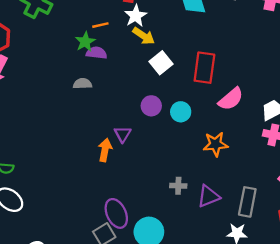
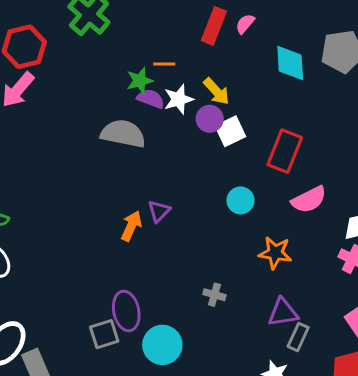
white star: (136, 16) -> (179, 99), moved
gray semicircle: (82, 84) -> (123, 134), size x1.8
purple circle: (151, 106) -> (210, 119), moved
purple triangle: (208, 196) -> (283, 312), moved
gray rectangle: (247, 202) -> (298, 337), size x0.7

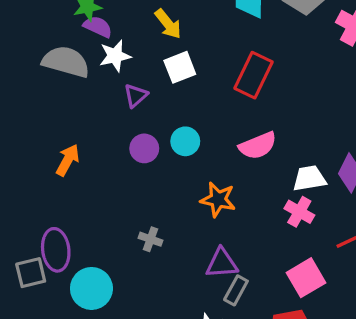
white star: (179, 99) -> (115, 56), moved
purple circle: (210, 119) -> (144, 148), moved
red rectangle: (285, 151) -> (253, 75), moved
purple triangle: (159, 211) -> (136, 96), moved

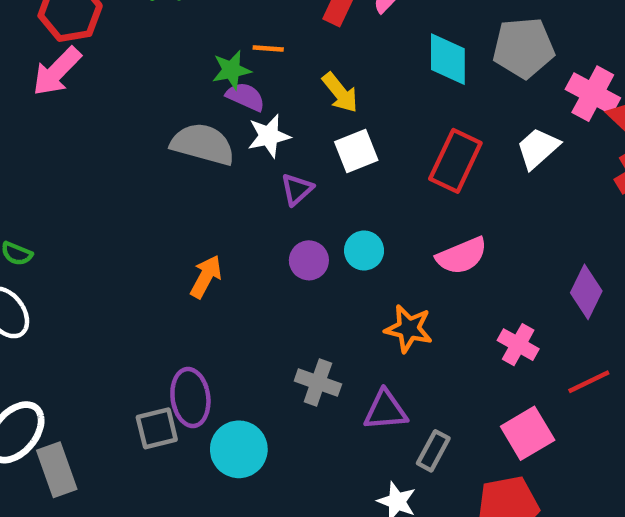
white trapezoid: (309, 178) -> (538, 148), moved, turned -32
gray cross: (150, 239) -> (318, 383), size x1.4
purple triangle: (222, 263) -> (385, 410), moved

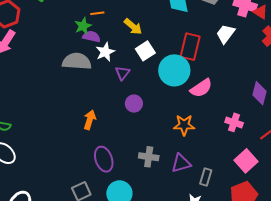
cyan circle: (364, 251) -> (174, 70), moved, size x1.8
purple ellipse: (190, 398) -> (104, 159), moved

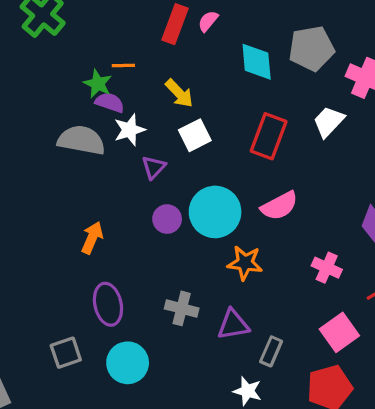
green star: (83, 26) -> (98, 84), turned -30
cyan circle: (174, 70) -> (215, 212), moved

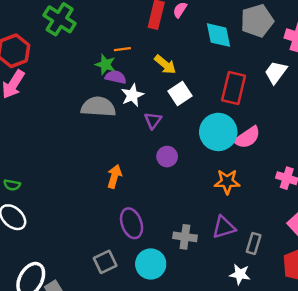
cyan circle: (215, 212) -> (218, 132), moved
gray cross: (182, 308) -> (185, 237), moved

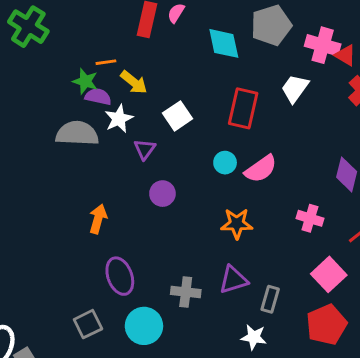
yellow arrow: (165, 65) -> (134, 82), moved
cyan circle: (218, 132) -> (225, 163), size x0.5

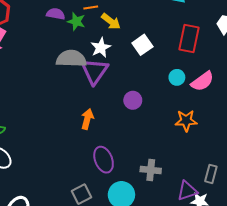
purple semicircle: (98, 97) -> (56, 14), moved
purple triangle: (145, 149) -> (94, 71), moved, size x1.8
purple triangle: (233, 280) -> (187, 191), moved

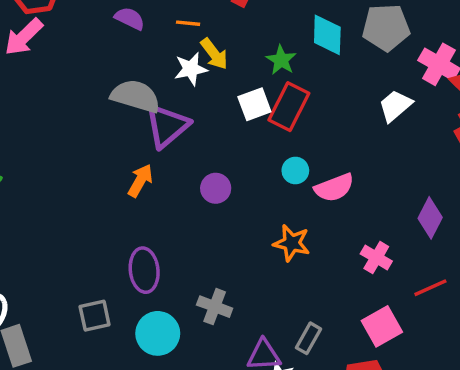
green star: (76, 21) -> (281, 60), moved
red rectangle: (189, 38) -> (289, 107), moved
white star: (101, 48) -> (191, 69), moved
orange arrow: (87, 119) -> (140, 181), moved

